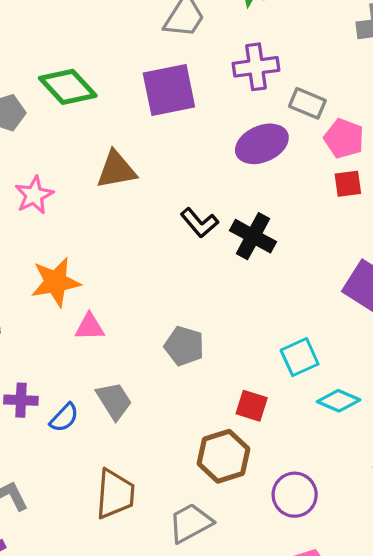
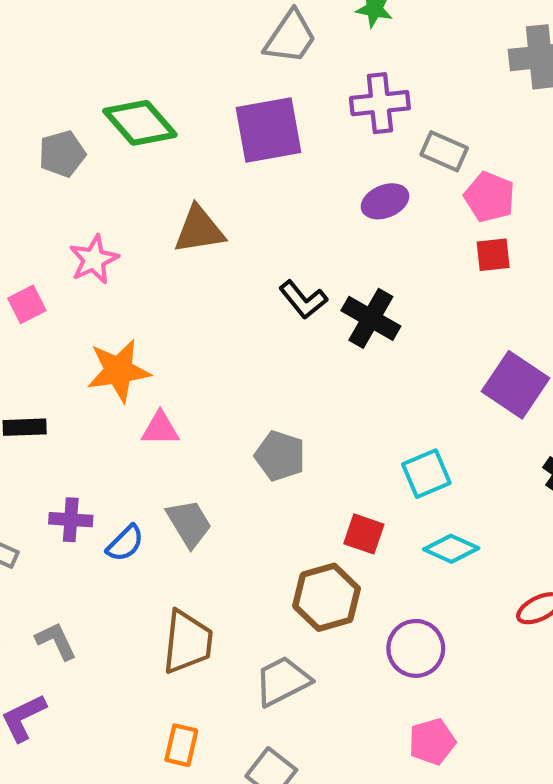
purple ellipse: (262, 144) -> (385, 201), size x0.7
cyan diamond: (339, 401) -> (451, 549), moved

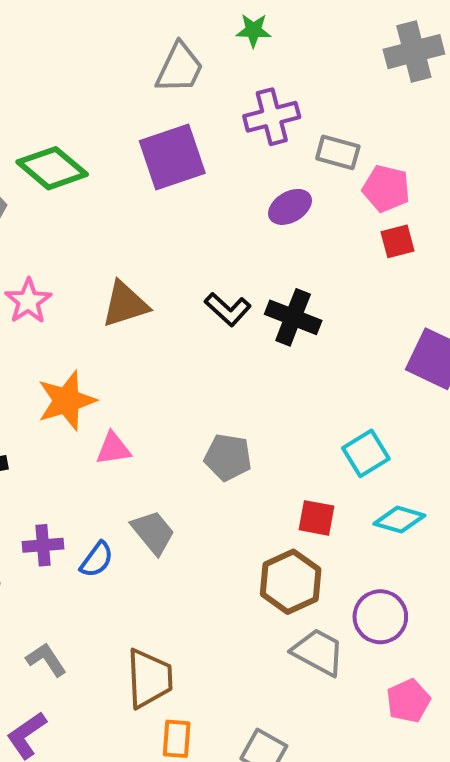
brown triangle: (199, 230) -> (125, 304), moved
brown trapezoid: (187, 642) -> (149, 678), moved
gray trapezoid: (282, 681) -> (318, 652), moved, turned 64

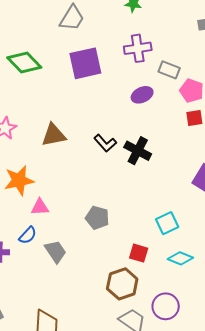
gray trapezoid: (180, 68) -> (72, 18), moved
blue semicircle: (97, 560) -> (28, 235), moved

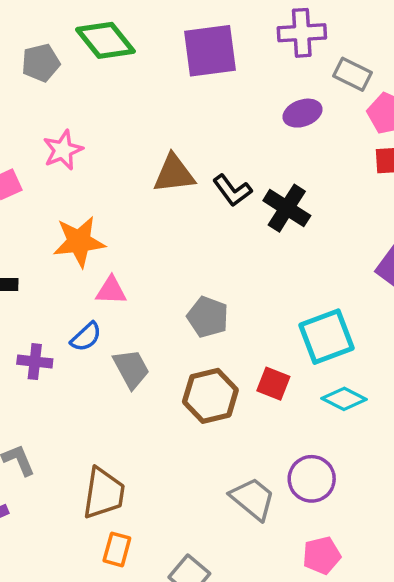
brown triangle: (54, 135) -> (174, 174), moved
cyan square: (167, 223) -> (326, 337), size x1.4
brown hexagon: (122, 284) -> (210, 396), moved

